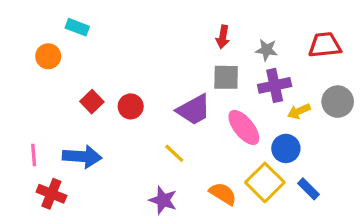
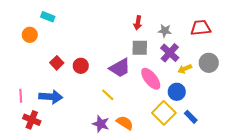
purple cross: (275, 85) -> (170, 53), turned -36
orange semicircle: (223, 194) -> (125, 123), moved

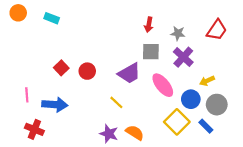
red trapezoid: (201, 28) -> (217, 30), turned 130
orange circle: (30, 35) -> (18, 13), moved
gray circle: (209, 63) -> (217, 105), moved
yellow arrow: (185, 69) -> (207, 81), moved
pink line: (21, 96) -> (27, 95), moved

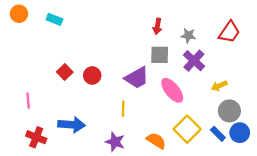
blue circle: (191, 99) -> (240, 133), moved
yellow line: (116, 102) -> (123, 109), turned 48
blue arrow: (55, 105) -> (72, 125), moved
orange semicircle: (135, 133) -> (156, 141), moved

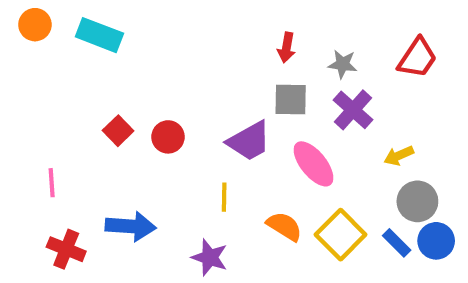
cyan rectangle: (54, 19) -> (99, 35), size x1.5
orange semicircle: (156, 141) -> (284, 226), moved

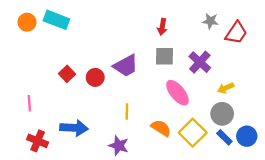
orange circle: (35, 25) -> (27, 22), moved
gray star: (343, 64) -> (210, 21), moved
purple trapezoid: (249, 141) -> (126, 66), moved
gray circle: (417, 201) -> (222, 114), moved

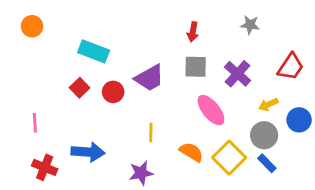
cyan rectangle: (56, 20) -> (94, 51), moved
red trapezoid: (236, 33) -> (291, 67), moved
blue circle: (247, 136) -> (299, 120), moved
purple star: (119, 146) -> (141, 173), turned -30

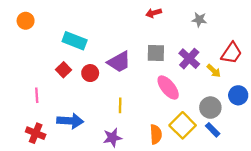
red arrow: (193, 32) -> (154, 13), moved, turned 64
yellow arrow: (268, 104) -> (214, 71), moved, turned -112
pink line: (35, 123) -> (37, 95), moved
orange semicircle: (191, 152) -> (156, 134), moved, turned 54

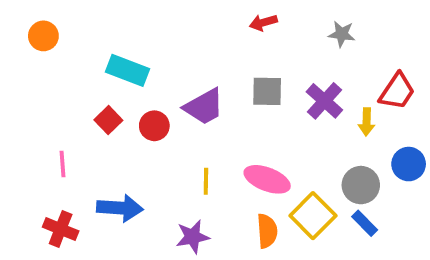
yellow arrow: (214, 71) -> (367, 122), turned 48
pink ellipse: (168, 88) -> (267, 179), moved, turned -30

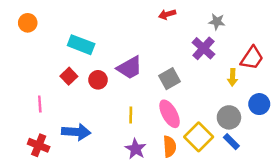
gray square: (267, 91) -> (170, 79), moved, turned -30
purple cross: (324, 101) -> (203, 48), moved
pink ellipse: (267, 179) -> (170, 114), turned 40
purple star: (193, 237) -> (136, 149), moved, turned -30

